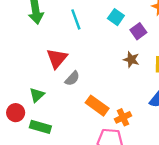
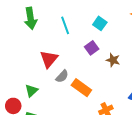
purple square: (138, 31) -> (92, 48), moved
orange rectangle: (97, 106) -> (81, 88), moved

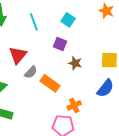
purple square: (92, 48) -> (60, 44), turned -32
brown star: (113, 60) -> (75, 63), moved

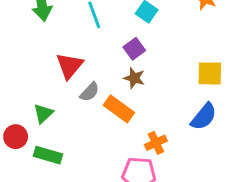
purple square: (60, 44) -> (134, 49), turned 32
brown star: (75, 63) -> (134, 78), moved

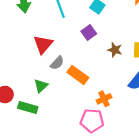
brown star: (134, 78) -> (115, 50), moved
green triangle: (43, 113) -> (41, 86), moved

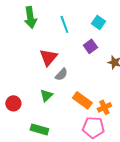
orange rectangle: (78, 75) -> (82, 100), moved
green rectangle: (28, 108) -> (39, 129), moved

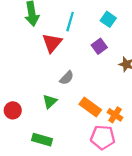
cyan line: (64, 24) -> (70, 22), turned 36
red triangle: (48, 57) -> (52, 43), moved
orange cross: (104, 107) -> (115, 115), turned -32

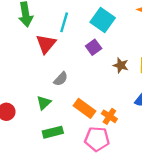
cyan square: (108, 19) -> (103, 20), size x1.5
green rectangle: (42, 140) -> (53, 132), moved, turned -30

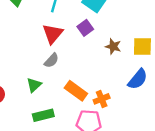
red triangle: (46, 44) -> (53, 34), moved
orange cross: (109, 116) -> (102, 99), turned 35

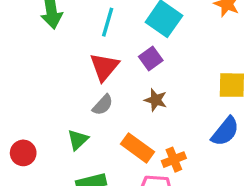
brown star: (113, 47) -> (156, 100), moved

